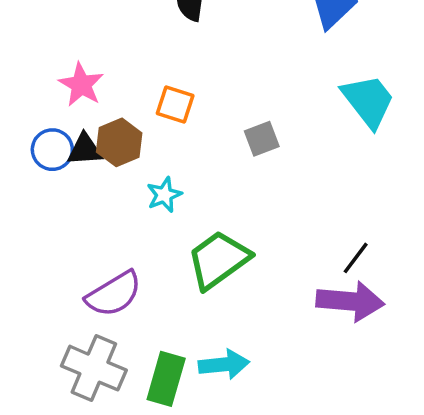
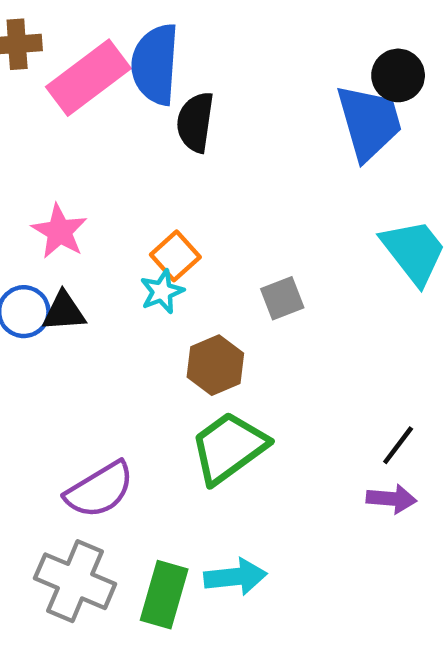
orange square: (175, 105) -> (175, 256), turned 30
brown hexagon: (119, 142) -> (215, 365), moved
cyan star: (164, 195) -> (162, 292), moved
purple arrow: (350, 301) -> (391, 499), size x0.6

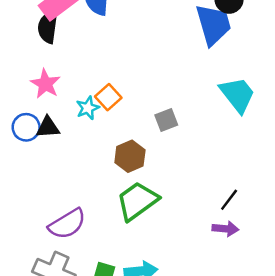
black semicircle: (195, 122) -> (48, 27), moved
cyan star: (162, 292) -> (88, 108), moved

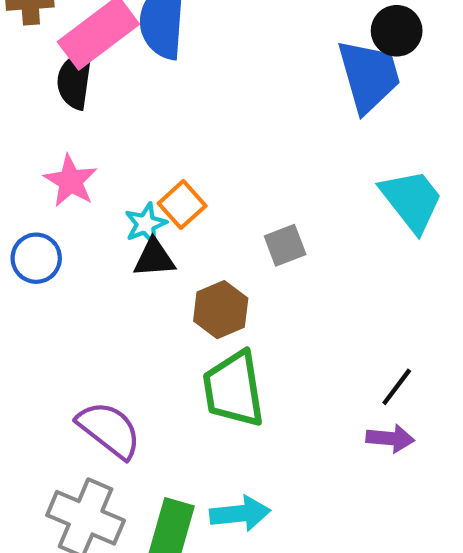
black triangle: (48, 127) -> (154, 258), moved
green trapezoid: (137, 201) -> (234, 389), turned -63
purple semicircle: (67, 224) -> (109, 430), turned -111

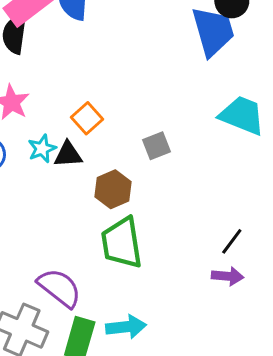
cyan trapezoid: (412, 200) -> (242, 115), turned -30
cyan star: (146, 224) -> (42, 149), moved
purple semicircle: (109, 430) -> (59, 288), moved

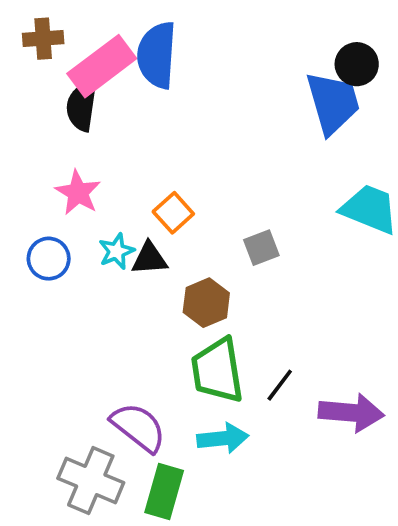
black line: (232, 241) -> (280, 385), moved
purple arrow: (227, 276) -> (351, 413), size x1.6
cyan arrow: (126, 327) -> (223, 438), moved

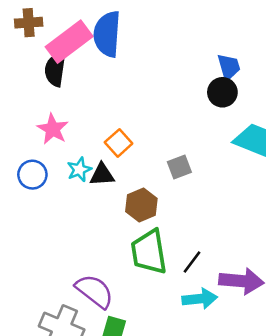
black circle: (357, 64) -> (222, 92), moved
blue trapezoid: (333, 103) -> (229, 67), size x0.6
cyan arrow: (223, 438) -> (200, 299), moved

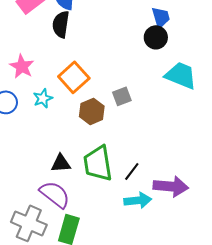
black semicircle: (55, 69) -> (61, 24), moved
orange square: (119, 143) -> (74, 77), size x1.4
black triangle: (102, 175) -> (61, 163), moved
brown hexagon: (141, 205) -> (92, 111), moved

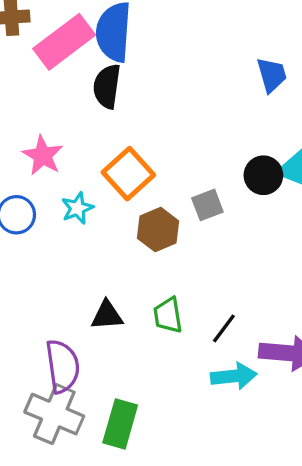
black circle: (156, 37) -> (263, 175), moved
green trapezoid: (98, 163) -> (168, 315), size x0.6
purple semicircle: (55, 194) -> (63, 366), moved, turned 44

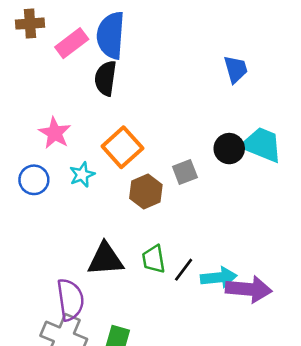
pink rectangle: (64, 42) -> (72, 43), size x0.7
black triangle: (107, 315) -> (106, 259), size x1.4
black line: (224, 328) -> (184, 270), moved
cyan arrow: (234, 376) -> (219, 277), moved

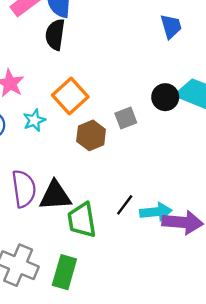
green trapezoid: (154, 259) -> (82, 220), moved, size x1.4
purple semicircle: (70, 300) -> (24, 189), moved

